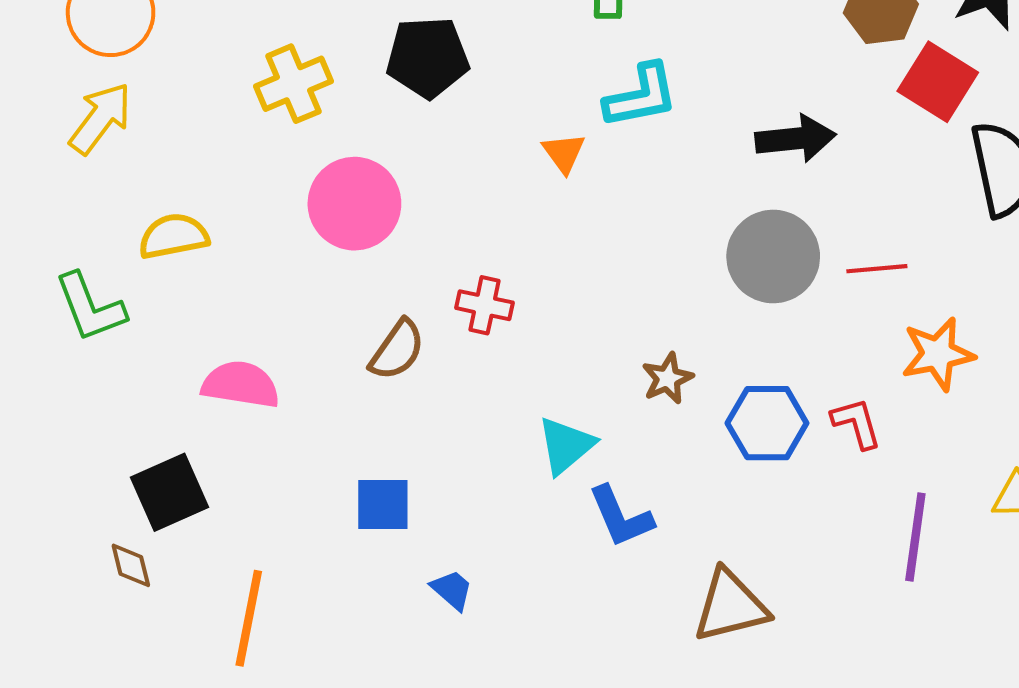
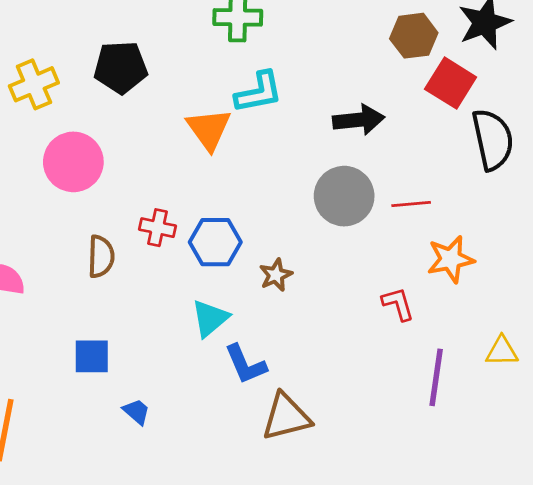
orange triangle: (564, 153) -> (209, 129), size x1.6
brown semicircle: (397, 350) -> (101, 257), turned -33
blue hexagon: (767, 423) -> (215, 242), moved
brown triangle: (730, 606) -> (286, 417), moved

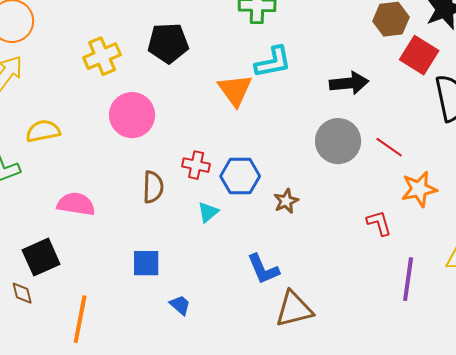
red line: (411, 204) -> (389, 147), turned 40
cyan triangle: (210, 318) -> (208, 212), moved, size x0.7

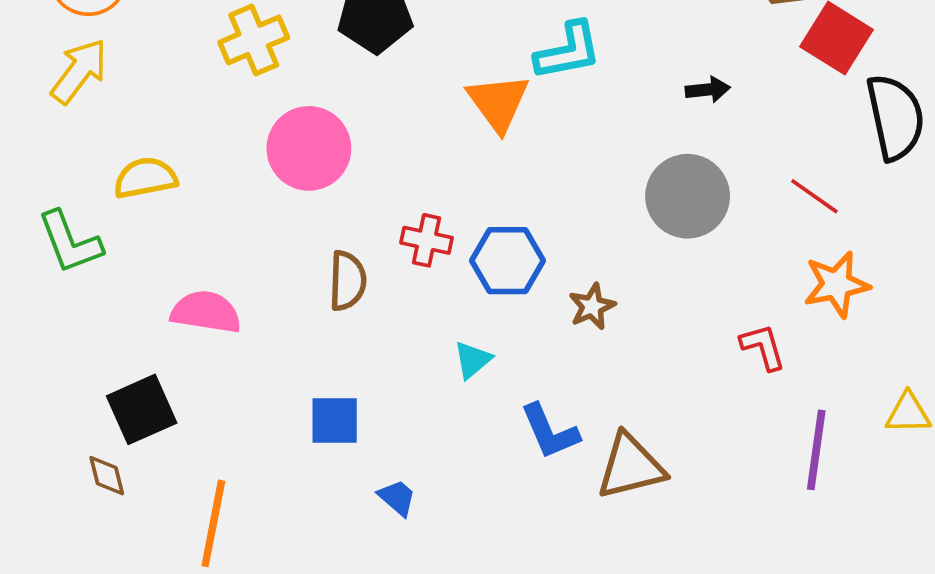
black arrow: (349, 83) -> (708, 90), size x0.6
red line: (389, 147) -> (814, 196), moved
cyan triangle: (208, 212) -> (473, 360), moved
brown triangle: (294, 309) -> (631, 466), moved

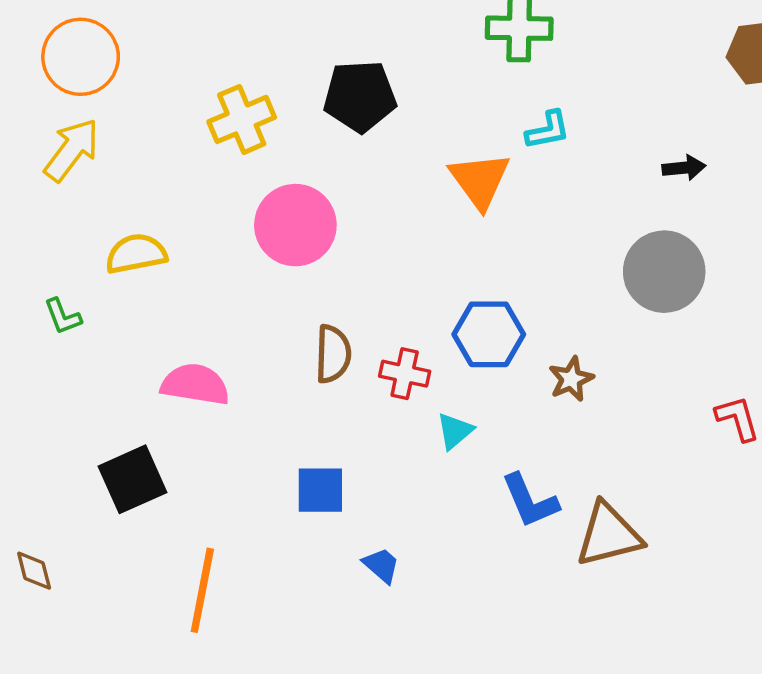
cyan L-shape: (568, 51) -> (548, 130), size x0.7
red cross: (427, 240) -> (405, 374), moved
green L-shape: (70, 242) -> (63, 316), size x0.6
brown diamond: (107, 476) -> (34, 571), moved

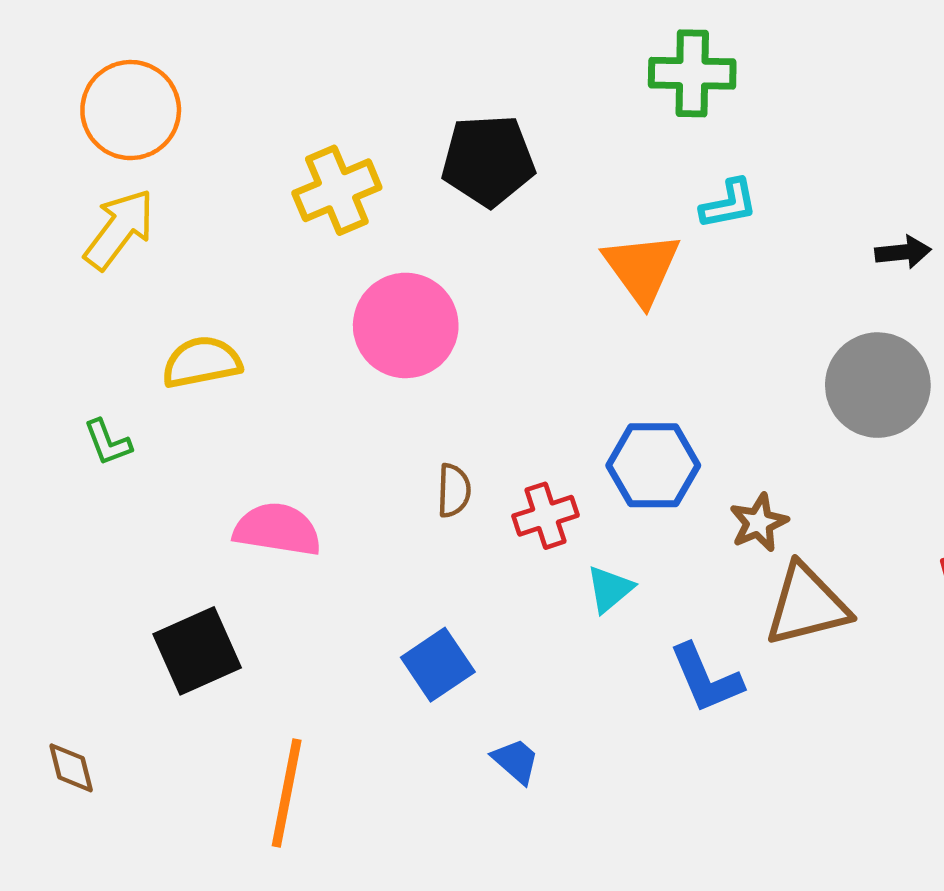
brown semicircle: (333, 354) -> (454, 490), size x0.7
red cross: (405, 374) -> (546, 516), turned -30
blue square: (320, 490) -> (438, 665), turned -34
brown triangle: (609, 535) -> (807, 605), moved

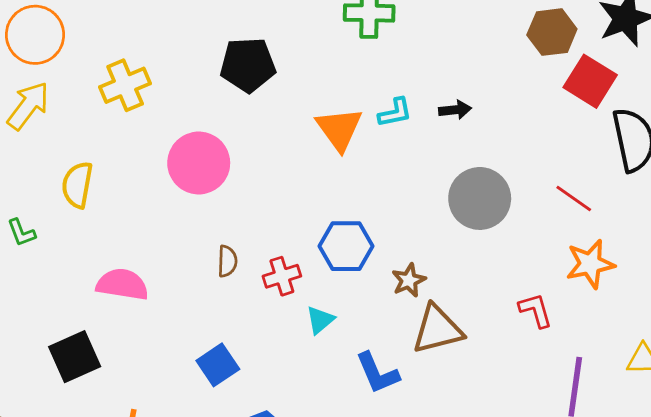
yellow cross: (337, 190) -> (125, 85), moved
cyan L-shape: (729, 204) -> (395, 113), moved
black arrow: (903, 252) -> (455, 110), moved
yellow semicircle: (202, 362) -> (77, 185), turned -69

